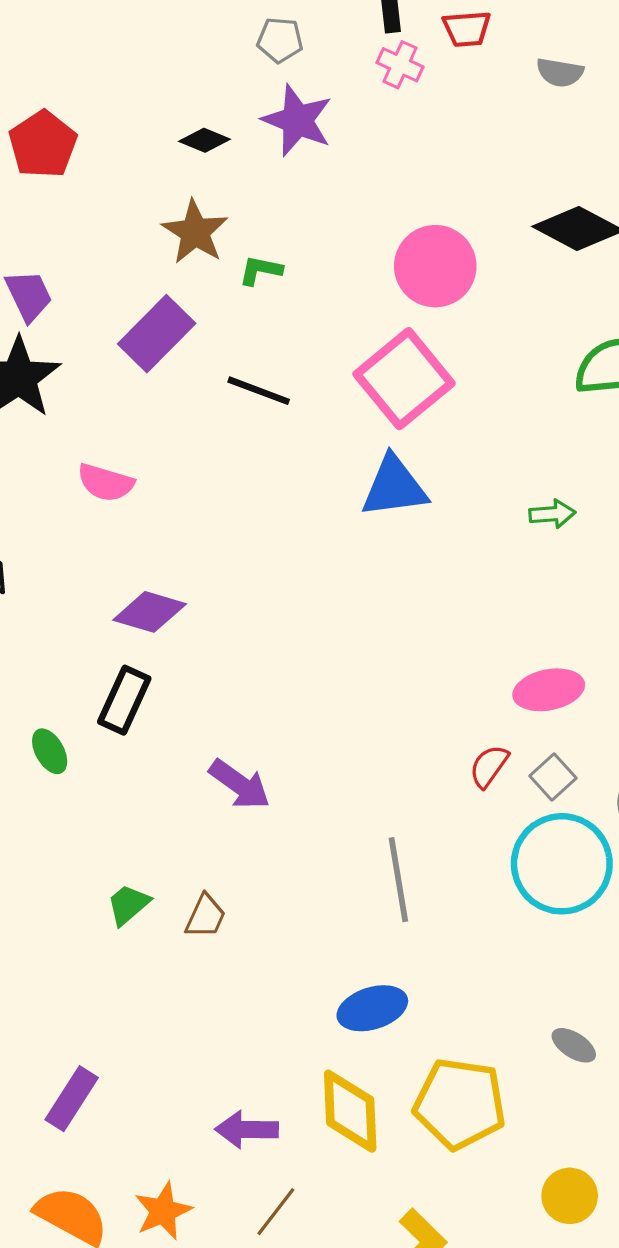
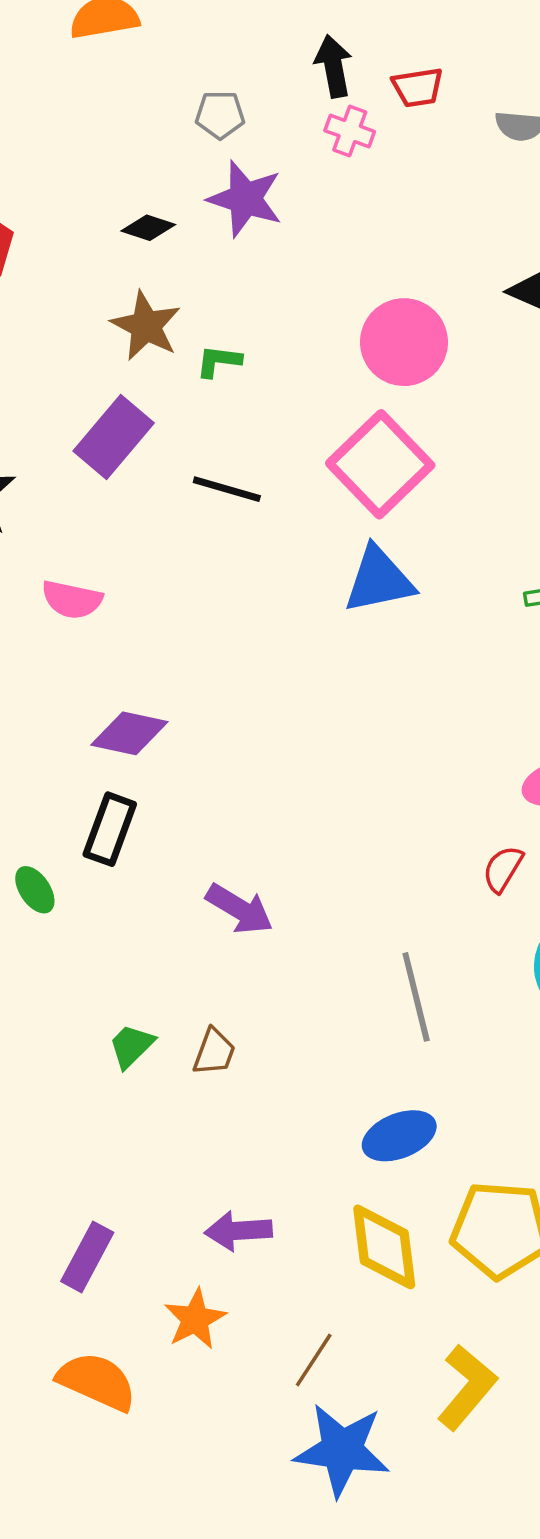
purple arrow: (247, 1129) -> (238, 1231), moved
orange star: (163, 1211) -> (195, 1319), moved

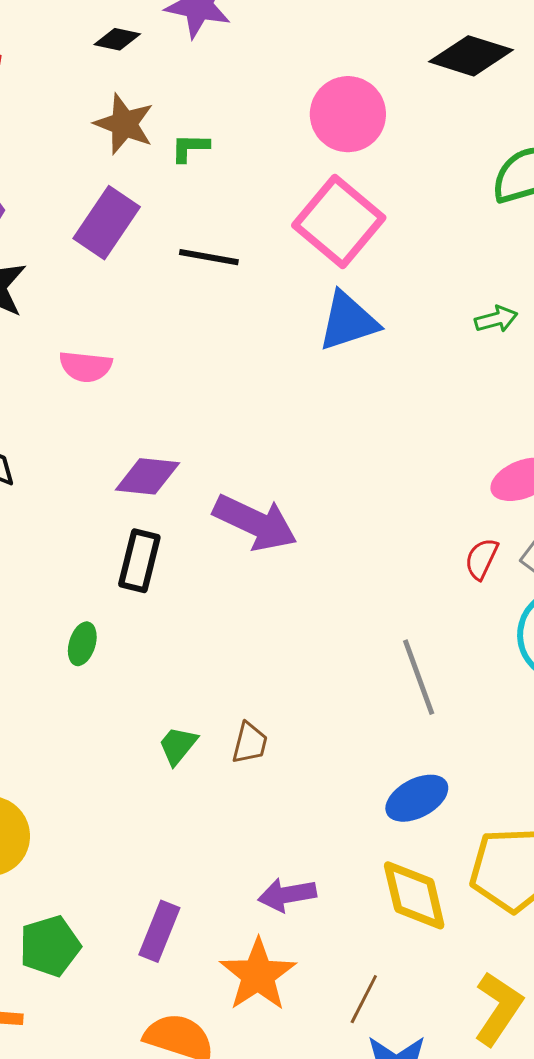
green ellipse: (35, 890) -> (82, 644), moved, turned 57
purple arrow: (240, 909) -> (255, 523), moved, size x1.4
orange star: (195, 1319) -> (258, 975), size x1.4

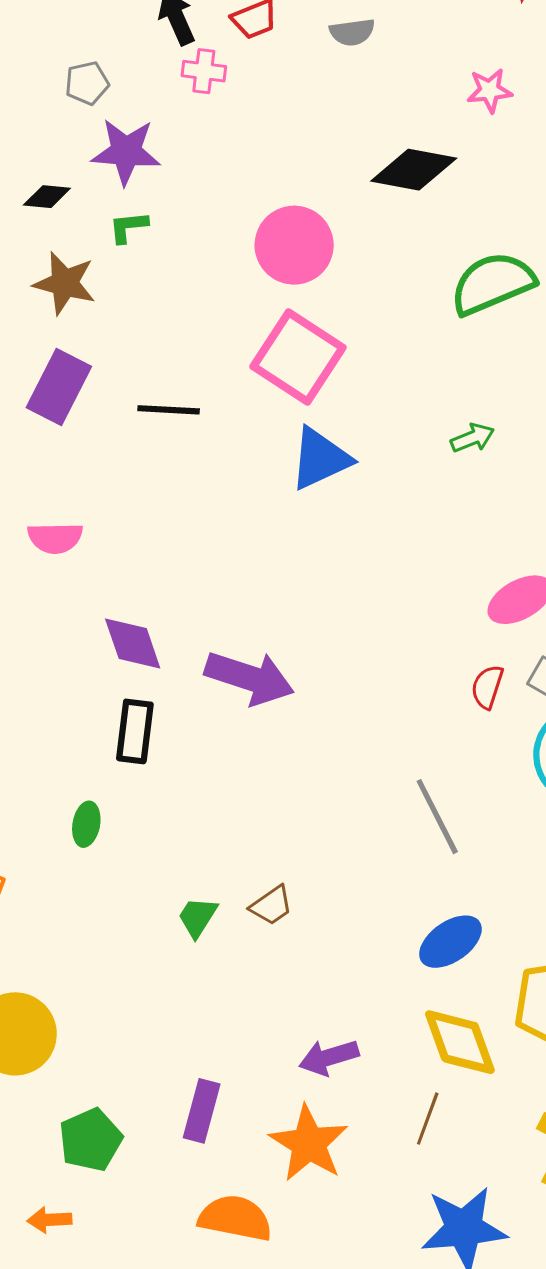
green L-shape: (190, 148) -> (128, 227), moved
purple diamond: (147, 476) -> (133, 644), turned 72
brown trapezoid: (250, 743) -> (271, 906), turned 48
brown line: (364, 999) -> (428, 1119), moved

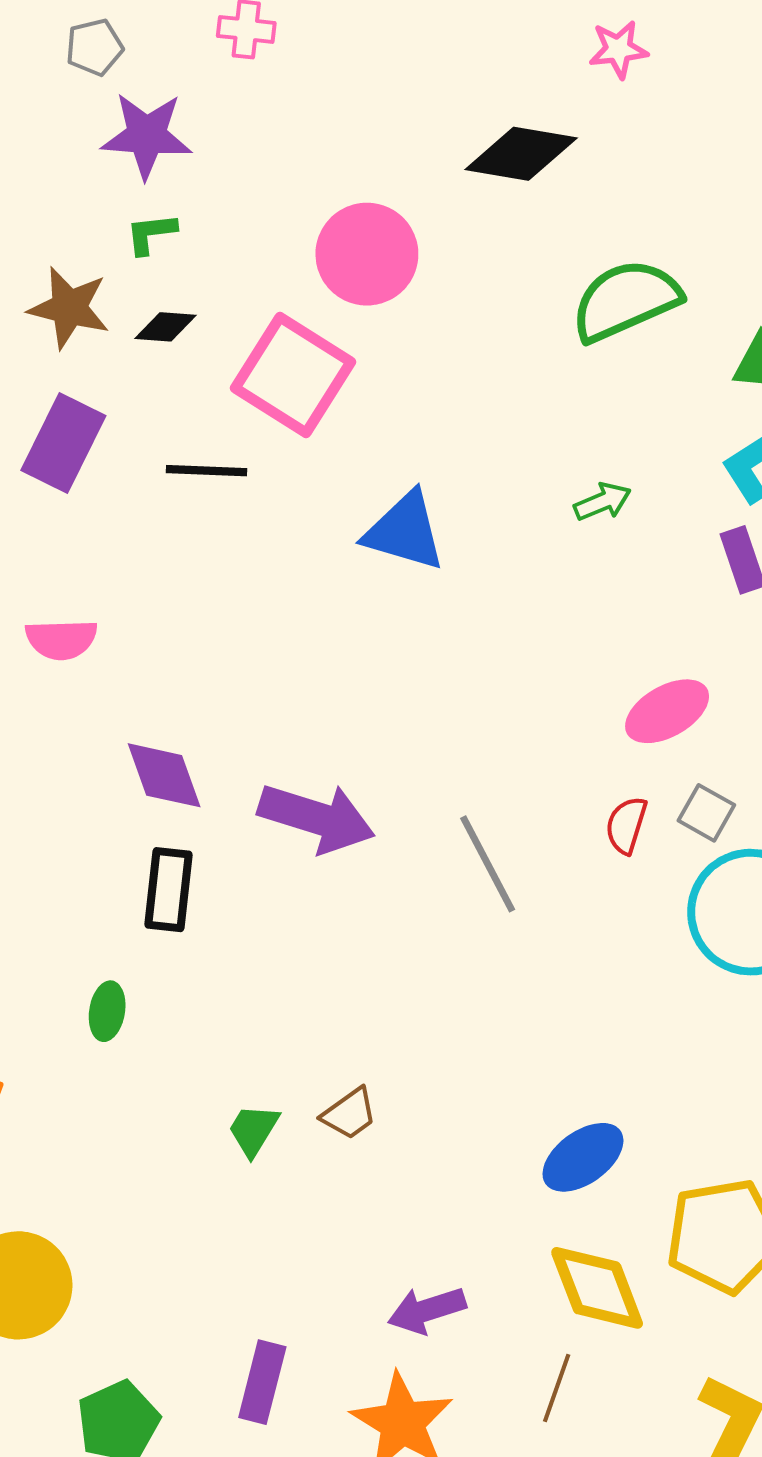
black diamond: (47, 197) -> (166, 327), moved
pink square: (298, 357) -> (293, 375), moved
blue triangle: (320, 459) -> (405, 531), turned 42
gray line: (437, 817) -> (488, 864), moved

